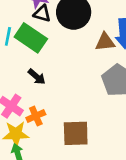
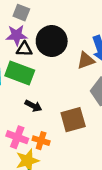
orange cross: (36, 116) -> (41, 141), turned -35
brown square: (76, 133) -> (73, 120), moved

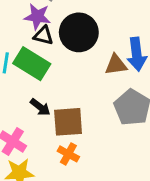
brown square: (73, 120) -> (68, 122), moved
orange cross: (41, 141) -> (68, 154), moved

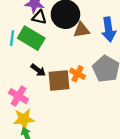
brown triangle: (116, 65) -> (81, 30), moved
orange cross: (68, 154) -> (78, 74), moved

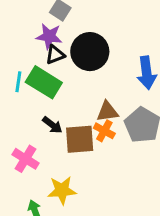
black triangle: (39, 17) -> (55, 55), turned -35
brown triangle: (81, 30) -> (107, 112), moved
yellow star: (24, 119) -> (62, 190), moved

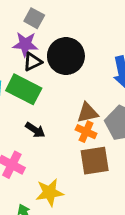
brown square: (80, 139) -> (95, 161), moved

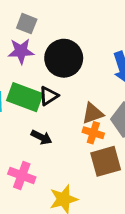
black triangle: (33, 62) -> (49, 96), moved

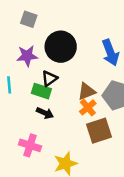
purple star: (21, 51) -> (27, 56), moved
green rectangle: (25, 97) -> (41, 91), moved, size x0.7
orange cross: (93, 133) -> (88, 107), turned 35

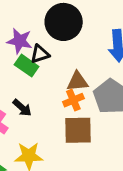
purple star: (27, 56) -> (20, 41), moved
black arrow: (45, 113) -> (22, 108), moved

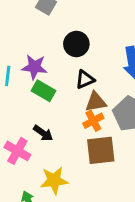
black circle: (64, 22) -> (76, 44), size x0.7
black triangle: (40, 54) -> (85, 79), moved

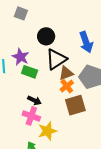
purple star: (34, 67) -> (21, 57), turned 30
black triangle: (85, 79) -> (56, 59), size x1.6
pink cross: (17, 151) -> (31, 116), moved

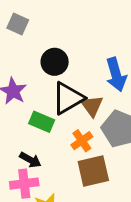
green rectangle: (30, 72) -> (42, 122), moved
brown triangle: (66, 73) -> (92, 106), moved, turned -49
pink cross: (31, 116) -> (24, 184), turned -30

